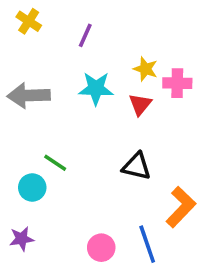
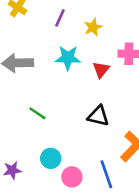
yellow star: (145, 69) -> (93, 27), moved, turned 30
cyan circle: (32, 187) -> (51, 158), moved

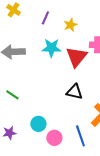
red triangle: (101, 70) -> (76, 57), size x1.6
green line: (37, 113) -> (12, 95), moved

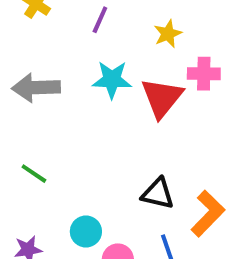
yellow star: (70, 25) -> (168, 34), moved
black triangle: (74, 92) -> (158, 194), moved

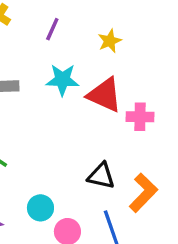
pink cross: (204, 74) -> (140, 117), moved
red triangle: (162, 98) -> (105, 95), turned -45

